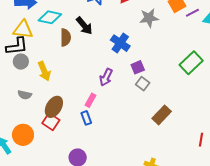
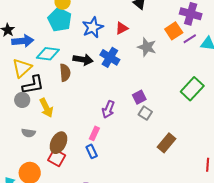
gray star: (149, 18) -> (147, 47), turned 30
black arrow: (84, 26) -> (83, 60), turned -36
yellow triangle: (23, 30) -> (22, 68), turned -45
blue cross: (120, 43) -> (110, 57), moved
black L-shape: (17, 46) -> (33, 85), moved

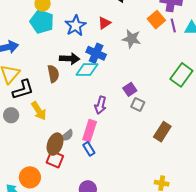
purple line: (190, 39) -> (173, 26), turned -64
cyan diamond: (48, 54) -> (87, 70), moved
gray circle: (22, 100) -> (11, 115), moved
gray semicircle: (28, 133) -> (67, 135), moved, turned -40
pink rectangle: (94, 133) -> (90, 131), size x1.5

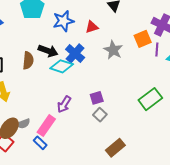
blue rectangle: (89, 149) -> (40, 143), turned -32

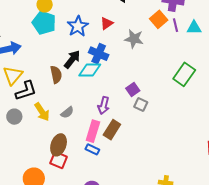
black arrow: (48, 51) -> (72, 59), turned -54
gray semicircle: (23, 124) -> (67, 112), moved
brown rectangle: (115, 148) -> (112, 130), moved

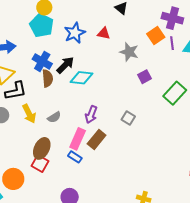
red triangle: (107, 23) -> (104, 33), turned 40
blue cross: (99, 54) -> (42, 61), moved
purple square: (133, 89) -> (144, 77), moved

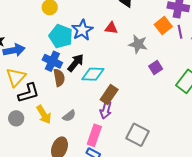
cyan pentagon: (42, 25) -> (61, 36), moved
gray square: (128, 118) -> (138, 135), moved, size x1.6
brown rectangle: (97, 139) -> (109, 95), moved

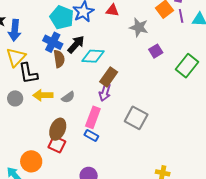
blue arrow: (14, 50) -> (15, 30), turned 105
black L-shape: (29, 93) -> (28, 73), turned 95
yellow arrow: (44, 114) -> (43, 95), turned 120

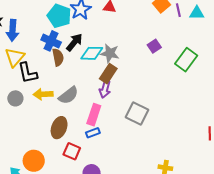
gray star: (139, 27) -> (110, 53), moved
gray semicircle: (68, 97) -> (68, 95), size x1.5
blue rectangle: (91, 135) -> (93, 133), turned -48
red square: (57, 144) -> (72, 151), moved

